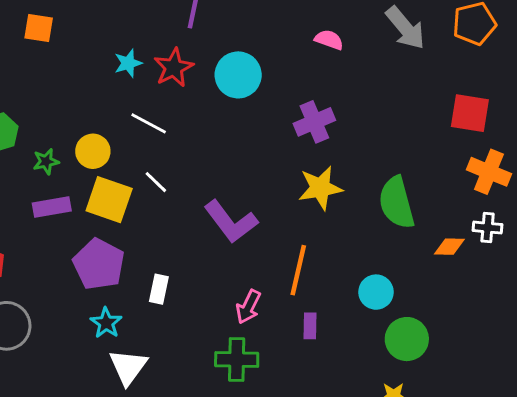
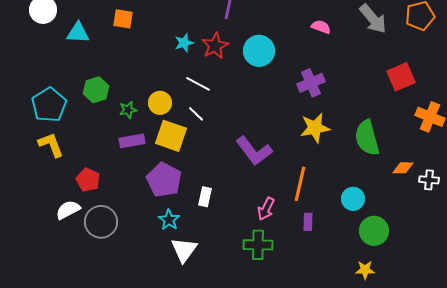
red square: (470, 113) -> (401, 77), moved, turned -32
white line: (156, 182) -> (196, 114), moved
white cross: (488, 228) -> (429, 180), moved

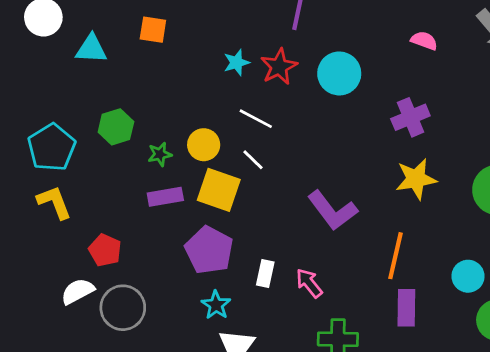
pink arrow: (266, 209) -> (309, 283), moved, turned 115
purple rectangle: (308, 222) -> (406, 308), size x1.5

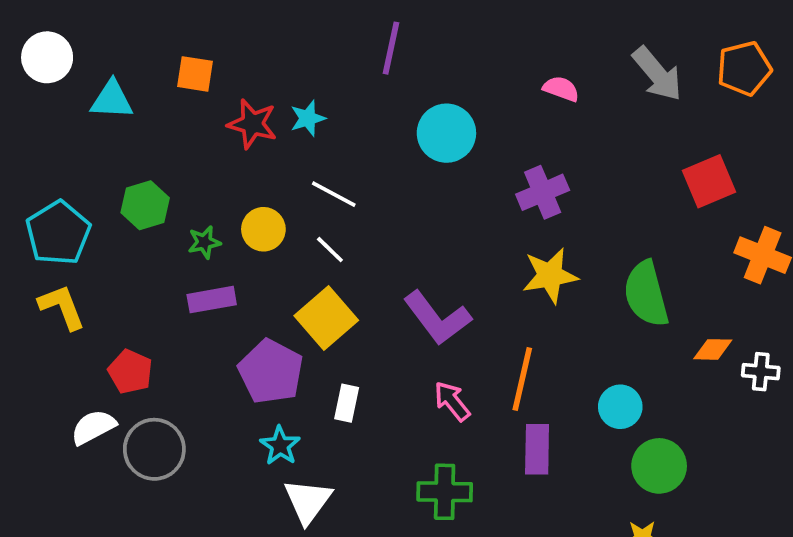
red star: (279, 67) -> (252, 124), moved, turned -30
yellow square: (219, 190) -> (326, 318), moved, turned 30
pink arrow: (309, 283) -> (452, 401), moved

